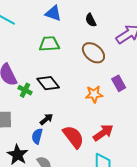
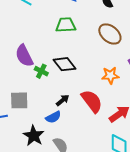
blue semicircle: (37, 136) -> (53, 117), turned -133
red semicircle: (73, 137) -> (92, 101), moved

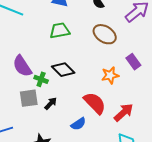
gray square: (19, 100) -> (29, 98), moved
black arrow: (63, 100) -> (51, 103), moved
blue semicircle: (53, 117) -> (78, 124), moved

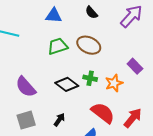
brown ellipse: (105, 34) -> (89, 45), moved
green cross: (41, 79) -> (90, 78), moved
gray square: (29, 98) -> (26, 120), moved

